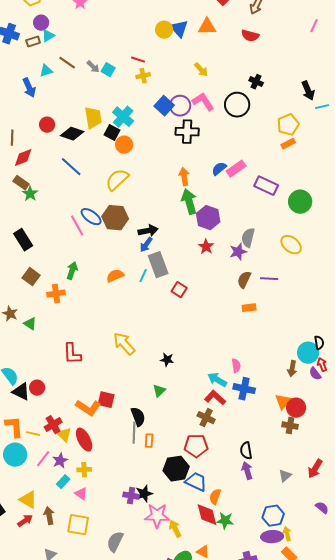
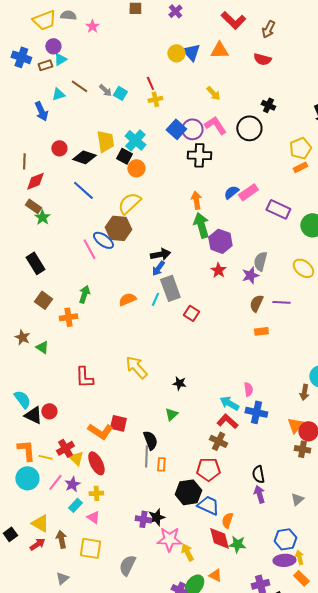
red line: (138, 60) -> (150, 83), turned 48
brown hexagon: (115, 218) -> (118, 228), moved

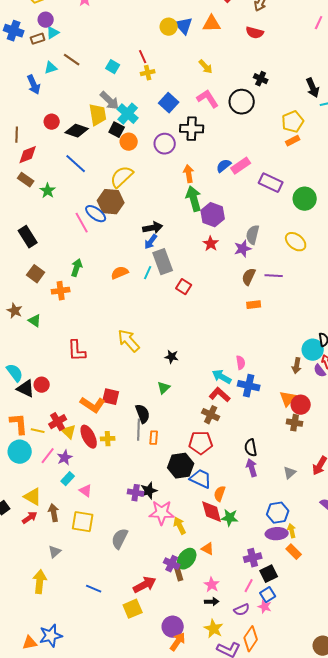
gray arrow: (105, 90) -> (110, 101), moved, size x1.5
purple circle: (192, 129) -> (165, 144), moved
green star: (42, 217) -> (48, 191), moved
yellow cross: (96, 493) -> (108, 439), moved

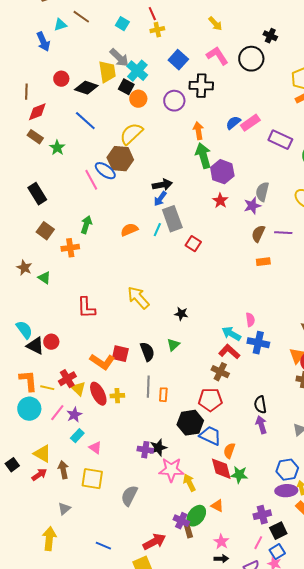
black semicircle: (143, 414) -> (147, 352), moved

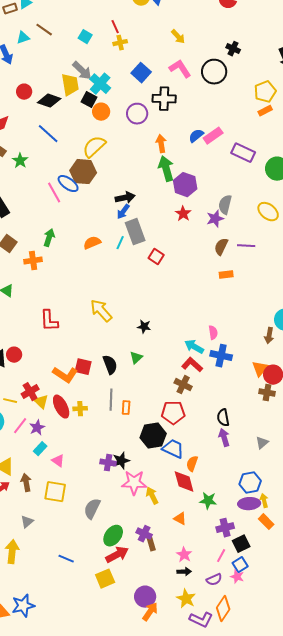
green star: (239, 475) -> (208, 501), moved
green ellipse: (196, 516) -> (113, 536), moved

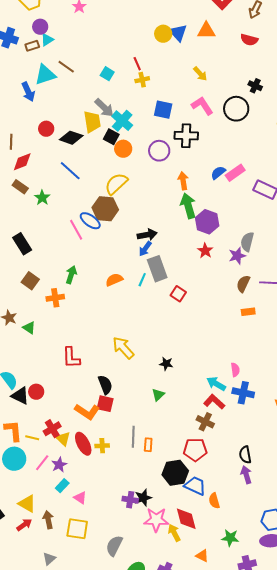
cyan triangle: (23, 38) -> (45, 75), size x1.6
blue square: (141, 73) -> (163, 110), turned -30
black semicircle: (110, 365) -> (105, 385), moved
orange semicircle: (192, 464) -> (214, 501), turned -35
red diamond: (184, 482) -> (186, 519), moved

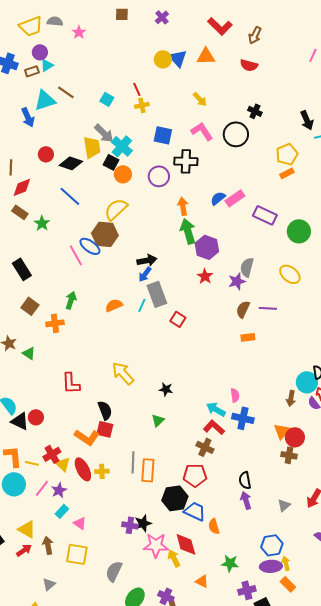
orange rectangle: (148, 445) -> (148, 470), size x1.6

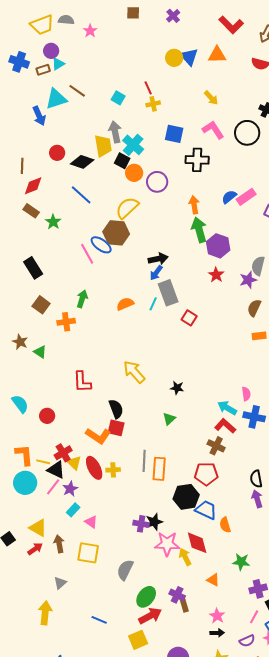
gray arrow: (104, 133) -> (115, 132), turned -145
purple circle: (159, 176) -> (157, 182), moved
black triangle: (20, 421) -> (56, 470), moved

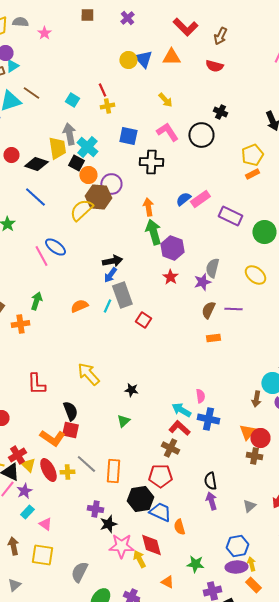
brown hexagon: (116, 233) -> (98, 197), moved
gray line: (144, 461) -> (86, 464), moved, turned -50
purple cross: (141, 524) -> (95, 509), moved

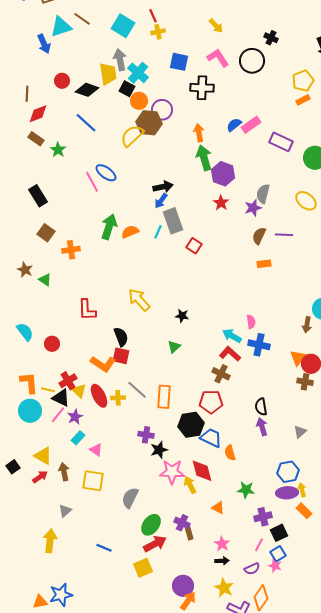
cyan square: (72, 100) -> (123, 26), size x1.6
green arrow: (36, 301) -> (109, 227), moved, size x1.4

